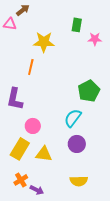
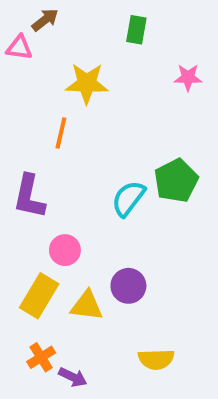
green rectangle: (77, 25) -> (136, 30), moved
cyan semicircle: (73, 118) -> (128, 198), moved
purple circle: (77, 144) -> (128, 286), moved

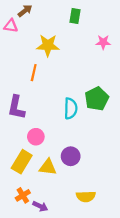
cyan semicircle: (128, 198) -> (71, 108), turned 144

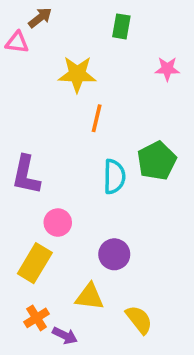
orange line: (34, 73) -> (97, 118), moved
yellow triangle: (48, 167) -> (90, 297), moved
yellow semicircle: (86, 196) -> (139, 320), turned -126

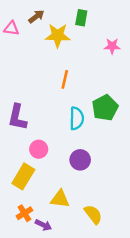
brown arrow: (40, 18) -> (36, 17), moved
yellow star: (77, 74) -> (58, 35), moved
purple circle: (114, 254) -> (80, 160), moved

